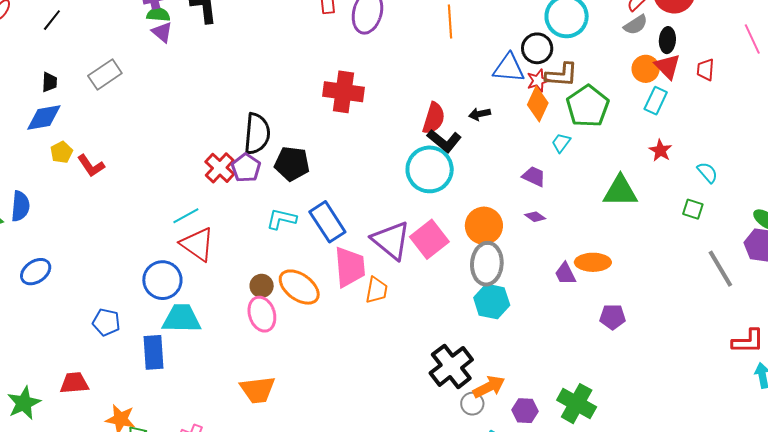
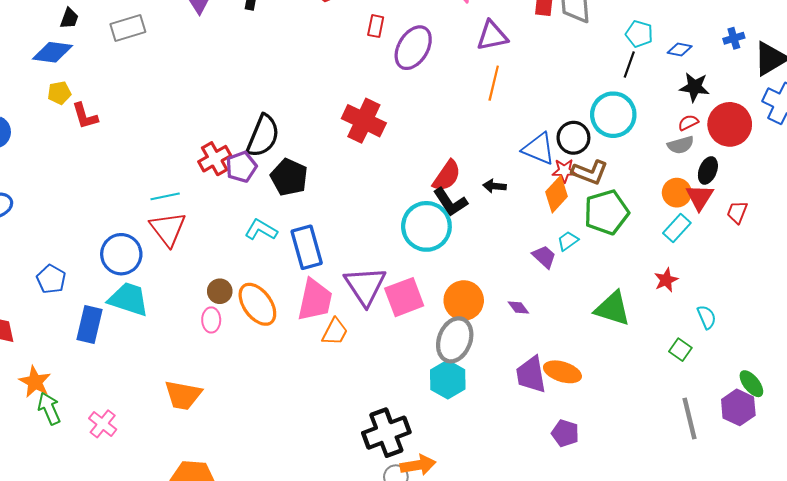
purple trapezoid: (534, 176) -> (544, 257), moved
purple trapezoid: (565, 274) -> (531, 375), size x1.5
pink ellipse: (262, 314) -> (211, 320), size x0.7

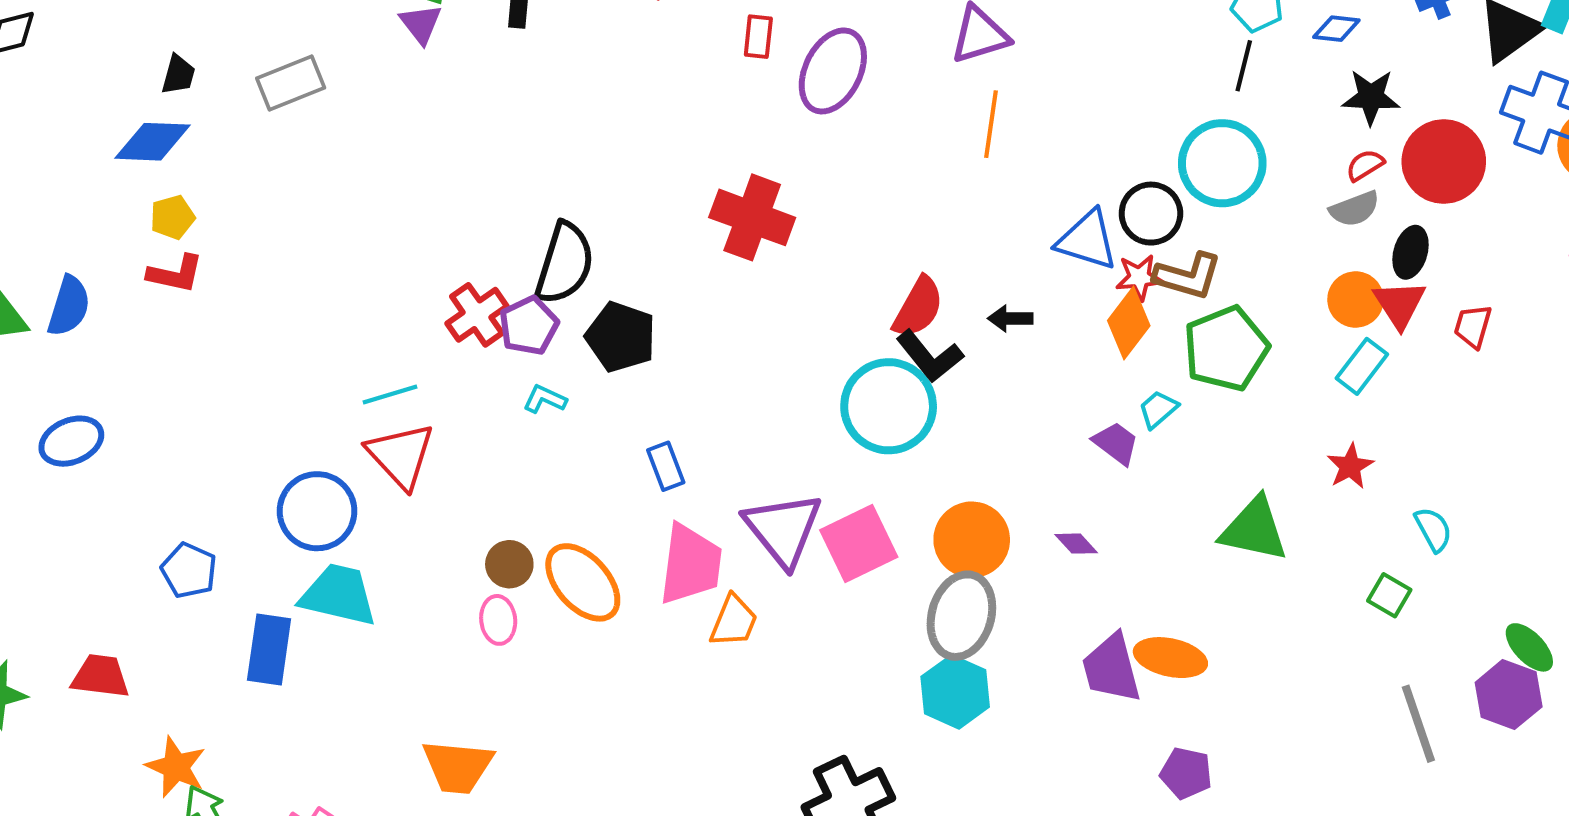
red L-shape: (85, 116) -> (175, 274), moved, turned -56
cyan L-shape: (261, 230) -> (545, 399), moved, size x0.7
blue rectangle: (307, 247) -> (666, 466), size x0.6

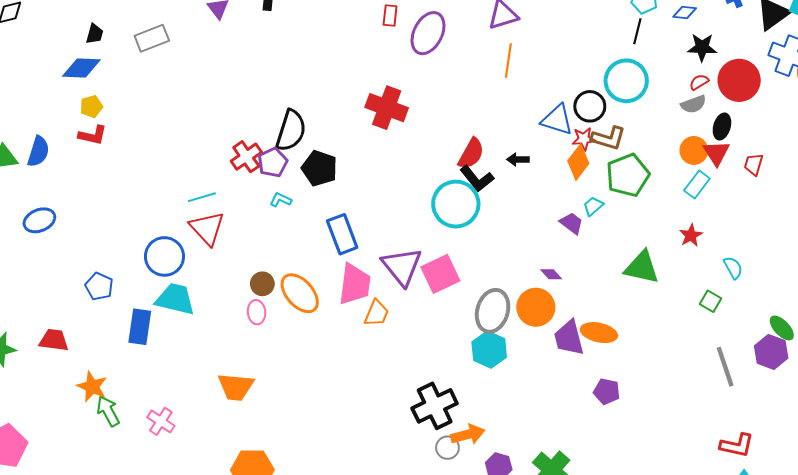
blue rectangle: (666, 466) -> (342, 234), size x1.6
orange circle: (972, 540) -> (536, 307), moved

